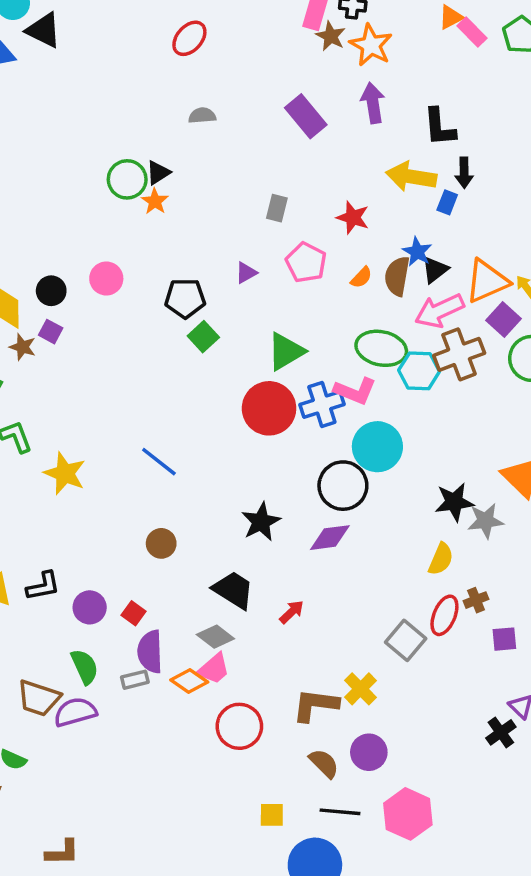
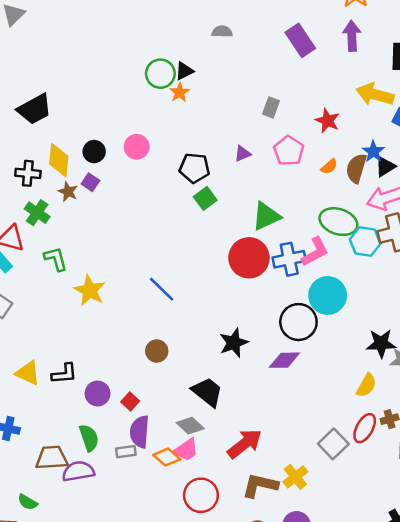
pink L-shape: (355, 391) -> (315, 252), turned -56
red arrow: (292, 612) -> (245, 444), moved, size x1.8
brown trapezoid: (39, 698) -> (52, 458), turned 152

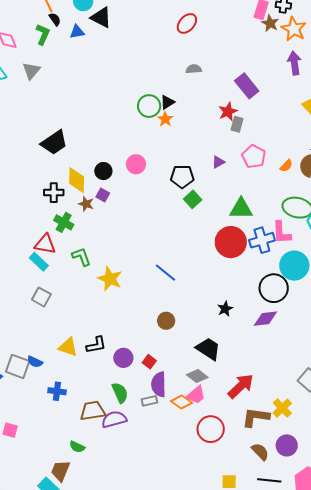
purple rectangle: (300, 40) -> (247, 86), moved
red star: (328, 121) -> (228, 112), moved, turned 30
green triangle: (266, 216) -> (241, 209), turned 30
pink L-shape: (315, 252) -> (282, 233), turned 120
black star: (234, 343) -> (225, 309), size x0.7

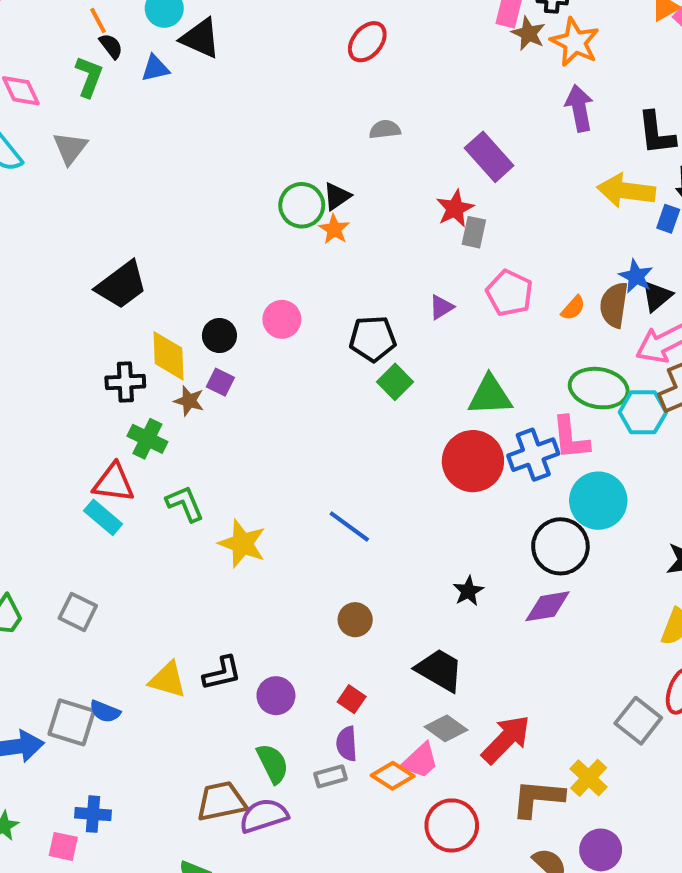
gray square: (41, 297) -> (78, 612), moved
red square: (149, 362) -> (352, 699), moved
gray diamond: (197, 376) -> (446, 728), moved
purple semicircle: (159, 384) -> (347, 744), size x0.7
blue cross: (57, 391) -> (93, 814), moved

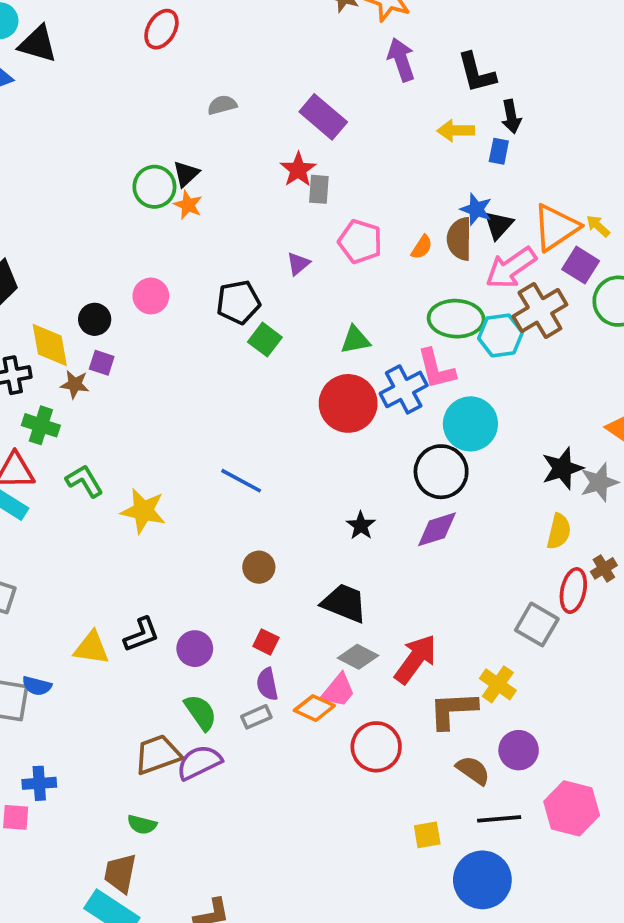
red ellipse: (367, 42) -> (161, 29), moved
yellow arrow: (626, 191) -> (456, 131), size x0.7
green triangle: (490, 395) -> (355, 340), size x0.7

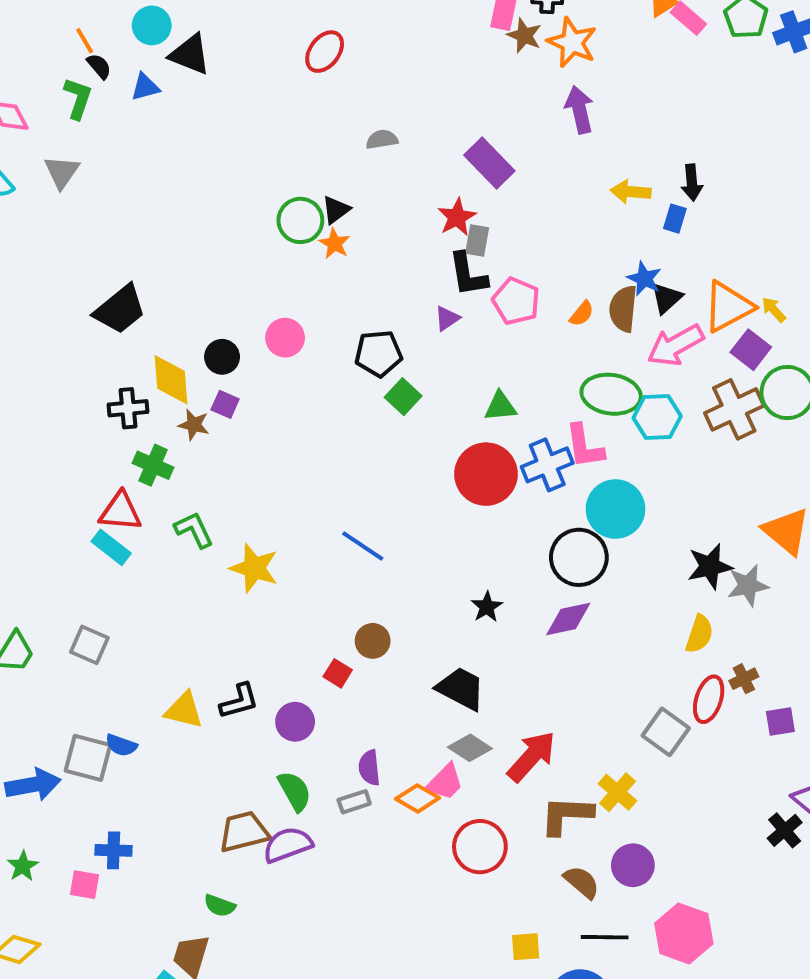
black L-shape: (477, 73) -> (468, 274), moved
brown cross: (540, 310) -> (734, 409), moved
red square: (266, 642) -> (338, 673), moved

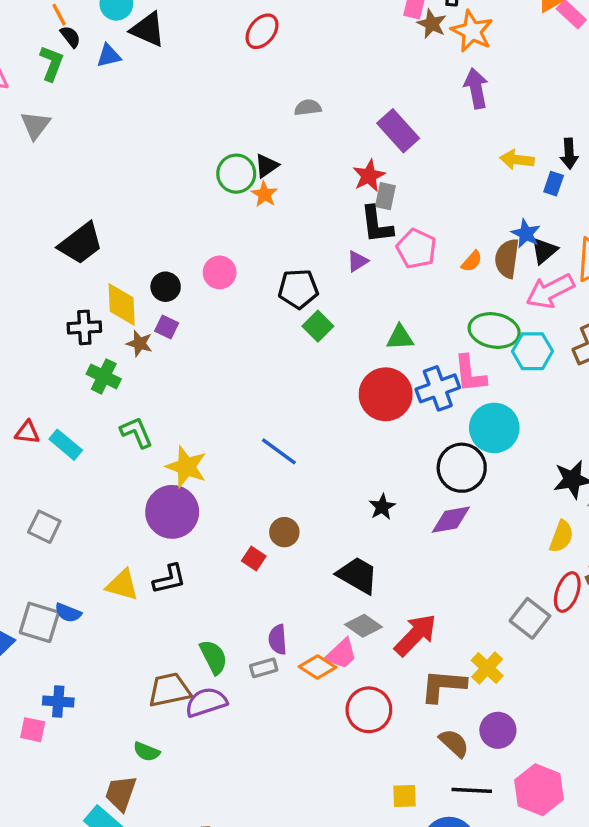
red triangle: (120, 511) -> (27, 432), moved, size x0.7
purple circle: (295, 722) -> (172, 512), moved, size x1.6

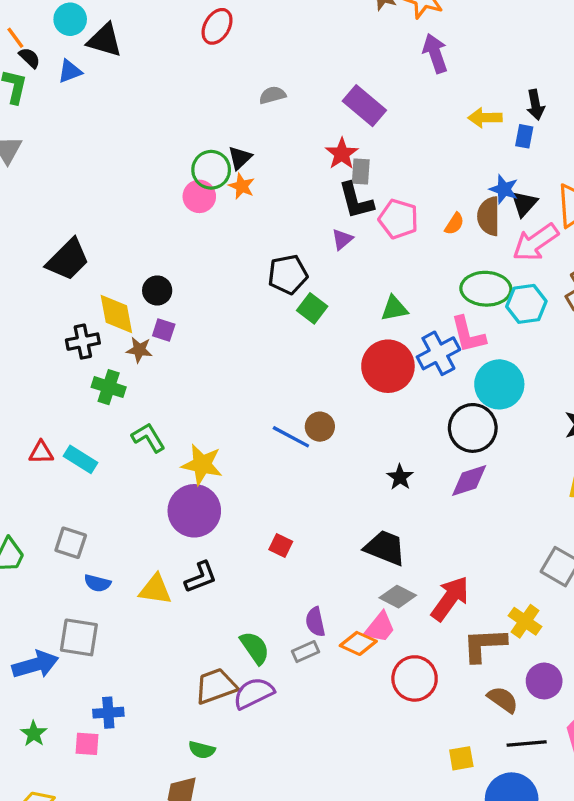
pink circle: (220, 272) -> (199, 196), moved
brown circle: (284, 532) -> (320, 427), moved
blue semicircle: (68, 613) -> (97, 583), moved

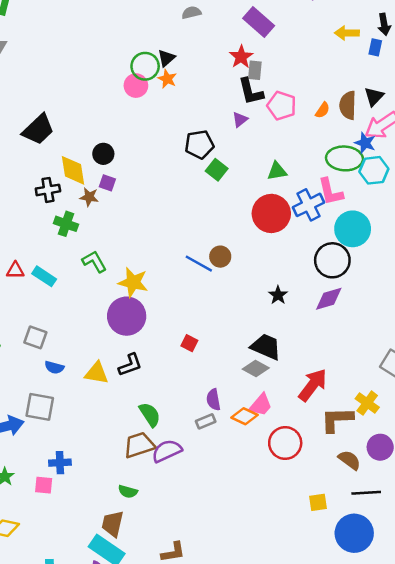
blue star: (504, 189) -> (365, 143), moved
gray diamond: (398, 597) -> (256, 369), moved
green semicircle: (255, 648) -> (150, 415), moved

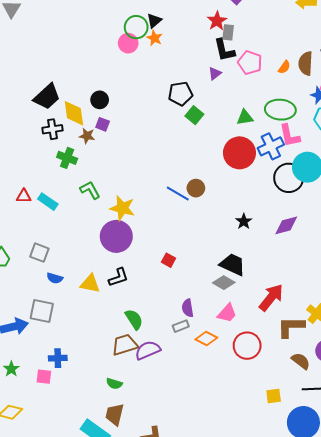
black trapezoid: (38, 129) -> (47, 97), moved
green ellipse: (344, 158) -> (280, 110), moved
black circle: (332, 260) -> (289, 178), moved
orange diamond: (244, 416) -> (206, 338), moved
brown trapezoid: (113, 524) -> (115, 414), moved

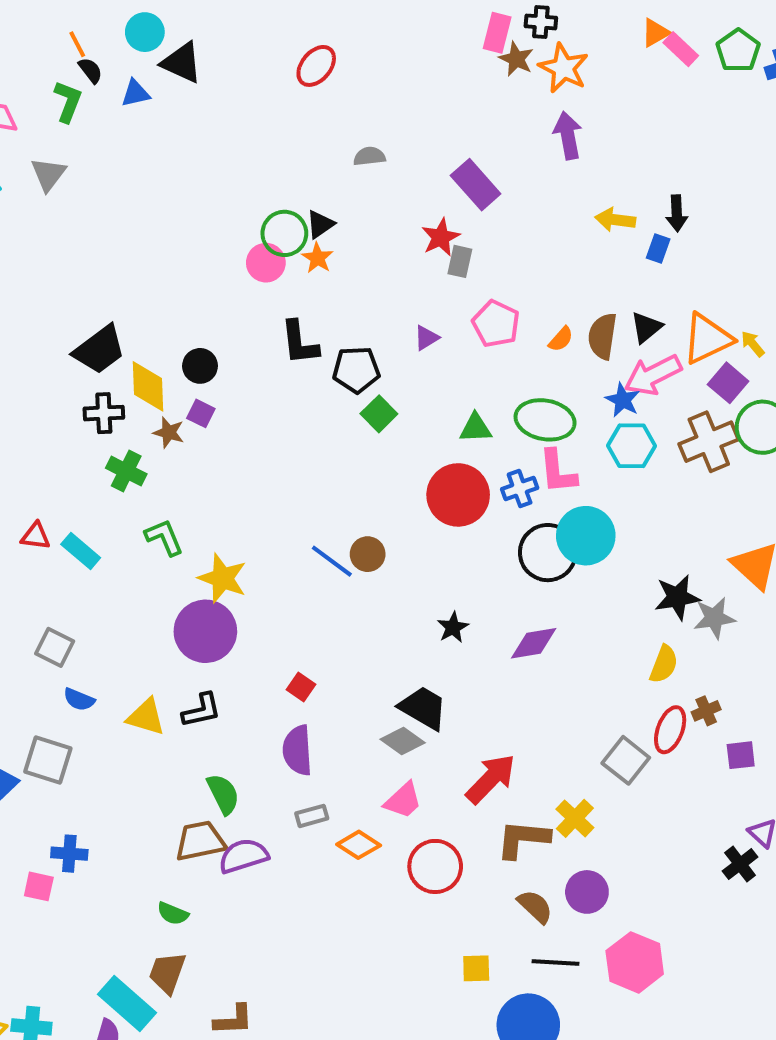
black L-shape: (224, 50) -> (300, 343), moved
blue cross: (271, 146) -> (520, 489), size x0.7
purple semicircle: (188, 308) -> (297, 750), moved, size x1.4

